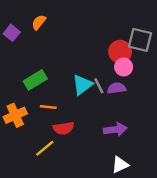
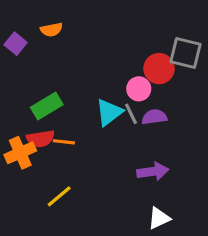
orange semicircle: (39, 22) -> (51, 30), turned -140
pink circle: (124, 67) -> (139, 89), moved
red semicircle: (64, 128) -> (41, 139), moved

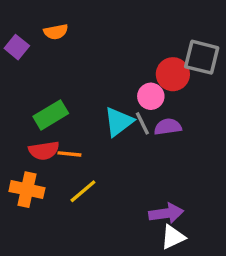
orange cross: (20, 153) -> (27, 190), moved, turned 36
purple arrow: (153, 171) -> (166, 213), moved
yellow line: (59, 196) -> (83, 191), moved

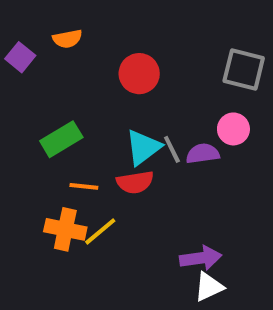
red circle: (173, 74) -> (139, 74), moved
pink circle: (151, 96) -> (233, 129), moved
red semicircle: (44, 151) -> (135, 182), moved
orange cross: (27, 190) -> (65, 229), moved

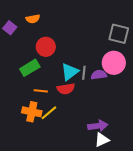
red circle: (139, 74) -> (46, 47), moved
pink circle: (233, 129) -> (114, 63), size x1.5
gray line: (172, 149) -> (84, 73), turned 32

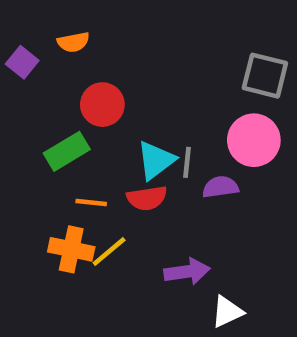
purple semicircle: (99, 75) -> (220, 187), moved
purple arrow: (98, 126) -> (187, 272), moved

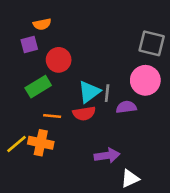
purple square: (22, 62) -> (29, 45), moved, turned 36
yellow line: (109, 252) -> (16, 144), moved

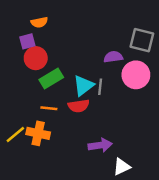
red circle: (59, 60) -> (36, 58), moved
green rectangle: (38, 87) -> (51, 78), moved
purple semicircle: (126, 107) -> (113, 57), moved

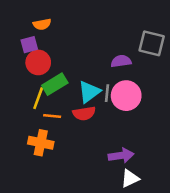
pink circle: (136, 75) -> (126, 96), moved
yellow line: (15, 134) -> (38, 98), moved, turned -30
purple arrow: (100, 145) -> (121, 156), moved

